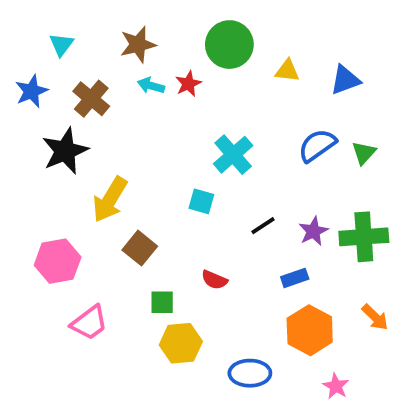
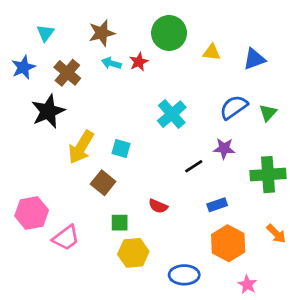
cyan square: (201, 201) -> (121, 148), moved
purple star: (313, 231) -> (224, 148), moved, turned 30
pink hexagon: (58, 261) -> (32, 213), moved

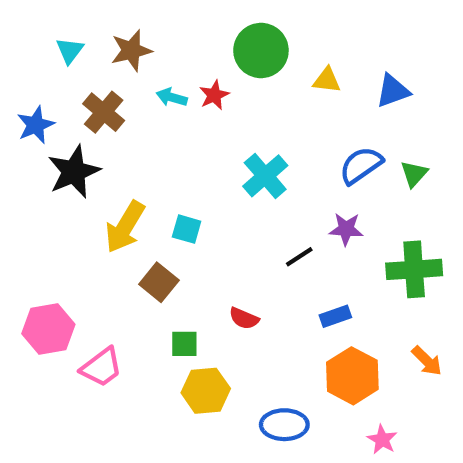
brown star: (102, 33) -> (131, 50), moved
blue star: (23, 67) -> (36, 125), moved

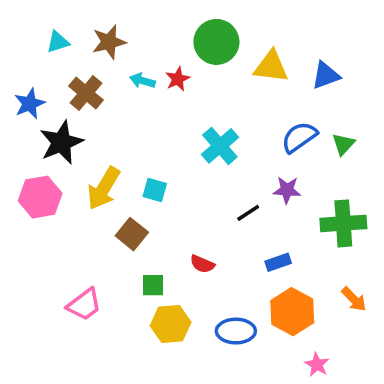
cyan triangle: (70, 50) -> (58, 42), turned 35
yellow triangle: (327, 80) -> (271, 67), size x1.5
pink hexagon: (48, 329) -> (40, 197), moved
blue ellipse: (284, 425) -> (236, 331), moved

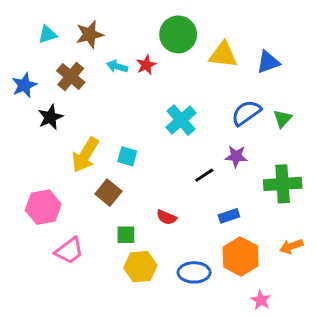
black star: (61, 142) -> (50, 117), size x0.7
pink hexagon: (40, 197) -> (43, 207), moved
orange arrow: (354, 299) -> (291, 246), turned 115

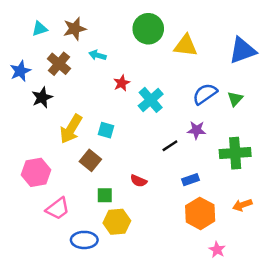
blue triangle: (268, 62) -> (242, 50), moved, size x1.4
red star: (146, 65) -> (122, 83), moved
blue ellipse: (194, 272) -> (84, 240), moved

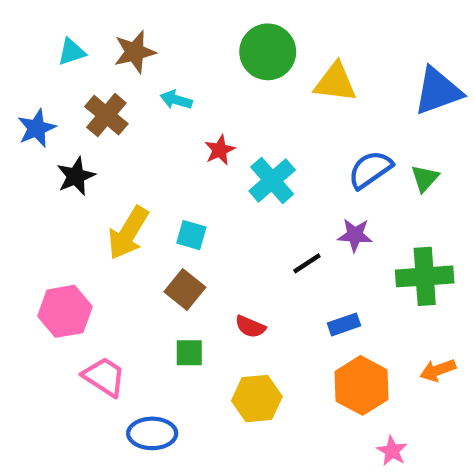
brown square: (90, 160) -> (185, 290), moved
pink trapezoid: (58, 209) -> (104, 377), turned -110
yellow hexagon: (117, 222) -> (257, 399), moved

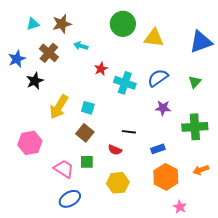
blue semicircle: (370, 170) -> (158, 78), moved
cyan cross: (272, 181) -> (125, 83), turned -30
black line: (307, 263) -> (129, 132), moved, turned 40
pink trapezoid: (104, 377) -> (64, 169), moved
blue ellipse: (152, 433) -> (70, 199), turned -30

